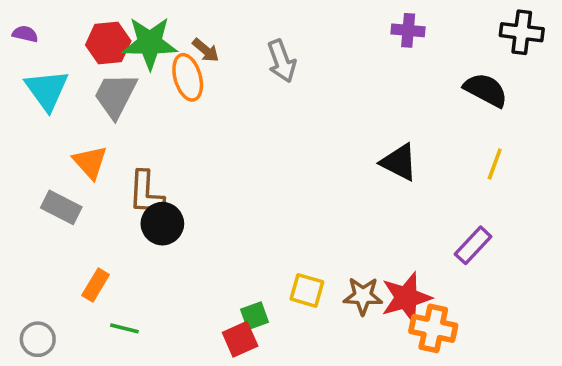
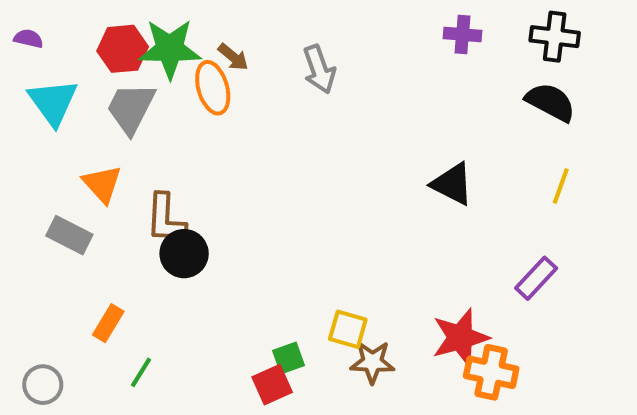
black cross: (522, 32) -> (555, 37), moved
brown star: (363, 296) -> (372, 362), moved
green line: (124, 328) -> (141, 372), turned -72

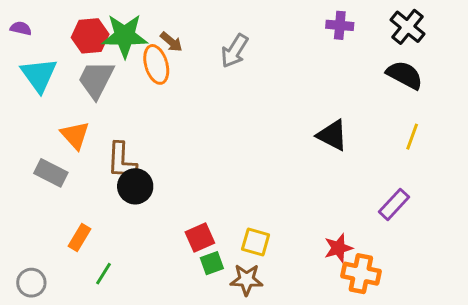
black cross: (555, 37) -> (408, 27), turned 32
gray arrow: (319, 69) -> (234, 51), turned 52
red star: (460, 338) -> (338, 248), size x0.7
brown star: (372, 362) -> (247, 280), moved
red square: (272, 385) -> (200, 238), moved

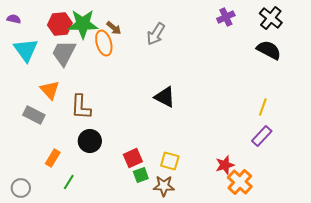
purple cross: (340, 25) -> (226, 17), turned -30
black triangle: (332, 135) -> (165, 97), moved
yellow line: (412, 137) -> (263, 107), moved
black circle: (135, 186) -> (90, 141), moved
orange cross: (361, 274) -> (240, 182), turned 30

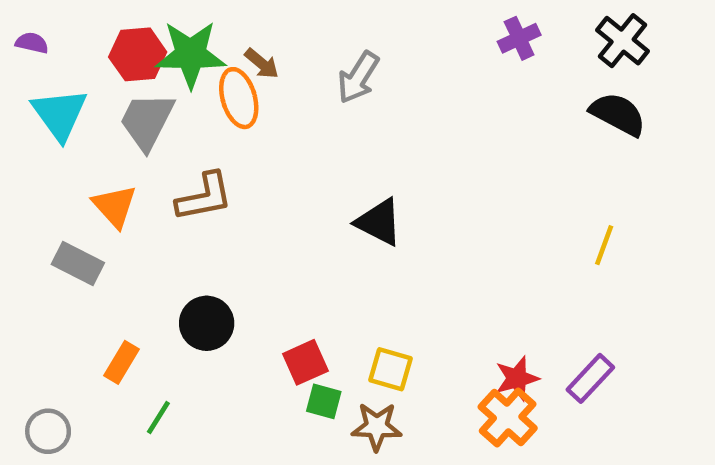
brown L-shape: (81, 107) -> (204, 197), moved, turned -104
purple rectangle: (262, 136) -> (590, 378), moved
green square: (141, 175) -> (324, 401), turned 35
orange cross: (240, 182) -> (508, 417), moved

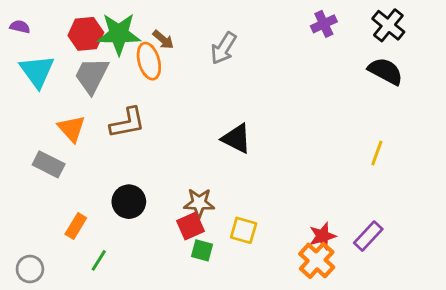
brown star: (377, 427) -> (199, 203), moved

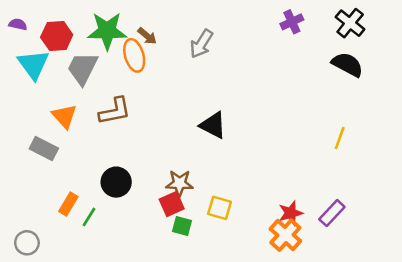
red hexagon: (86, 34) -> (57, 36), moved
green line: (99, 260) -> (89, 217), moved

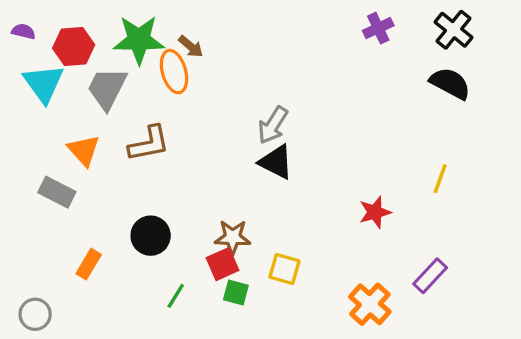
gray arrow: (201, 44) -> (273, 125), moved
red star: (291, 213) -> (375, 212), moved
green line: (89, 217) -> (176, 296), moved

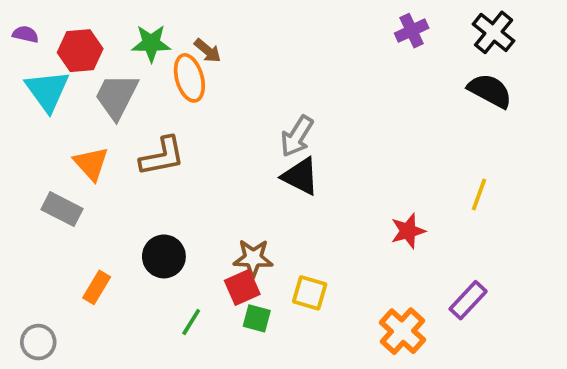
green star: (139, 40) -> (151, 43), size x0.7

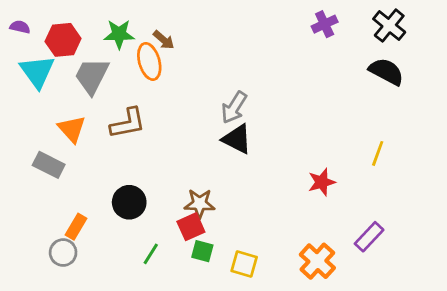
yellow square: (310, 293) -> (244, 264), moved
gray circle: (38, 342) -> (63, 253), moved

